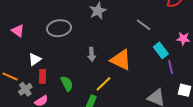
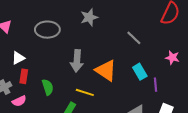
cyan rectangle: (161, 50) -> (140, 72), moved
gray arrow: (92, 54) -> (77, 61), size x1.5
yellow line: (103, 84) -> (85, 92), turned 54

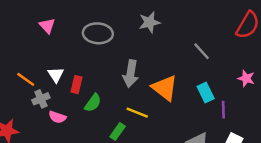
white triangle: (18, 58) -> (56, 75), moved, turned -40
red rectangle: (24, 76) -> (76, 85), moved
green semicircle: (48, 87) -> (93, 103), turned 49
pink semicircle: (19, 101) -> (57, 117), turned 40

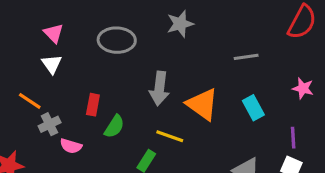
gray line: (202, 51) -> (246, 57), turned -54
white triangle: (56, 75) -> (52, 64), moved
purple line: (223, 110) -> (293, 138), moved

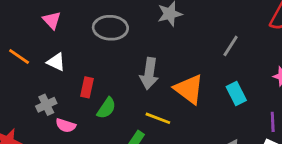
gray line: (246, 57) -> (231, 46), turned -50
white triangle: (52, 64) -> (56, 62), moved, turned -30
orange line: (30, 101) -> (19, 56), moved

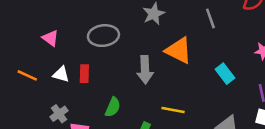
gray line: (231, 46) -> (210, 18), moved, turned -42
red rectangle: (87, 87) -> (84, 74), moved
orange triangle: (189, 89) -> (179, 50), moved
yellow line: (158, 118) -> (173, 110), moved

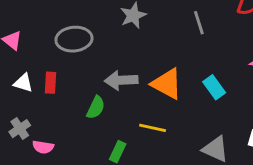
orange triangle: (179, 50) -> (167, 84), moved
gray arrow: (145, 70) -> (121, 80), turned 88
green semicircle: (113, 107) -> (96, 107), moved

